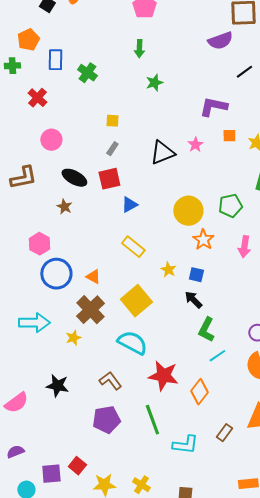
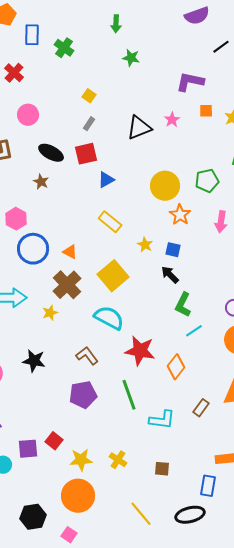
green star: (154, 83) -> (131, 58), turned 30
yellow square: (112, 121) -> (89, 96), turned 32

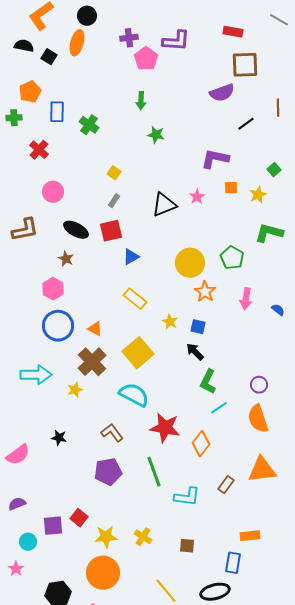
green pentagon: (207, 181) -> (232, 258), turned -30
pink hexagon: (16, 219) -> (53, 289), moved
black star: (34, 361) -> (59, 438), size x0.7

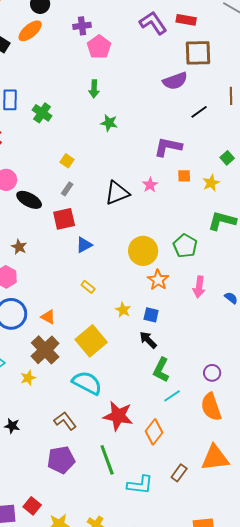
purple L-shape: (176, 41) -> (153, 23), moved, turned -128
orange ellipse: (77, 43) -> (30, 31), turned 35
black ellipse: (76, 230) -> (29, 200), moved
yellow rectangle: (135, 299) -> (88, 287), size x0.6

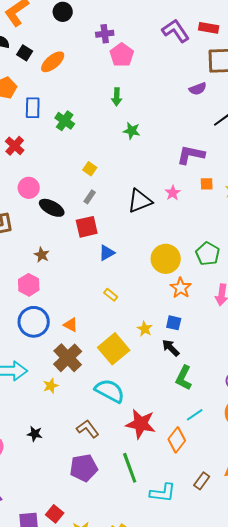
orange ellipse: (30, 31) -> (53, 62), moved
purple semicircle: (175, 81) -> (198, 89), size x0.7
yellow star: (123, 310) -> (145, 329), moved
cyan line: (172, 396) -> (195, 415), moved

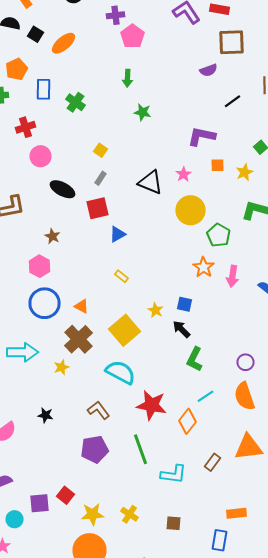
red cross: (15, 146) -> (26, 127), turned 30
pink circle: (29, 188) -> (40, 156), moved
black triangle: (140, 201) -> (150, 182), turned 44
yellow circle: (166, 259) -> (190, 210), moved
orange star: (181, 288) -> (204, 267), moved

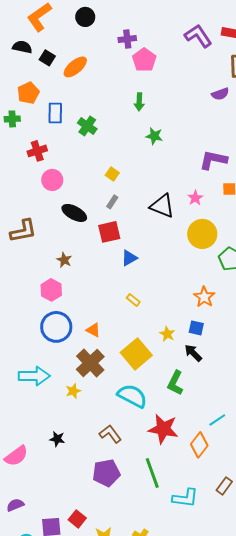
orange star: (204, 267) -> (204, 297), moved
green L-shape: (194, 359) -> (175, 383), moved

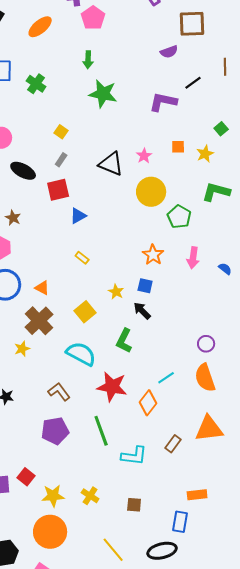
orange ellipse: (75, 67) -> (40, 27), moved
green star: (154, 136) -> (103, 94), size x1.6
purple L-shape: (213, 160) -> (163, 102), moved
yellow square: (136, 354) -> (85, 312), size x0.7

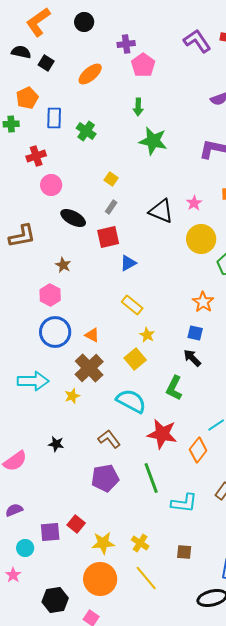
yellow rectangle: (82, 258) -> (132, 305), size x1.5
yellow star: (116, 292) -> (147, 335), moved
yellow line: (113, 550) -> (146, 578), moved

